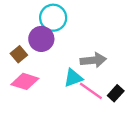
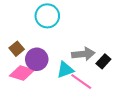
purple circle: (41, 39) -> (37, 59), moved
black rectangle: (116, 93) -> (103, 61), moved

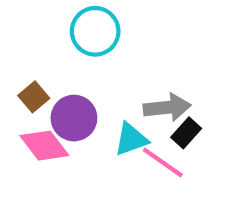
black rectangle: (103, 61) -> (186, 133), moved
pink diamond: (22, 73) -> (44, 146), turned 35

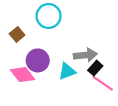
brown square: (34, 97) -> (17, 34), moved
pink line: (163, 162) -> (103, 83), moved

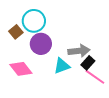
cyan circle: (49, 16) -> (34, 21), moved
purple circle: (38, 60) -> (41, 44), moved

